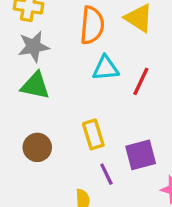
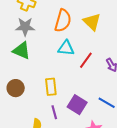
purple square: (141, 155) -> (77, 105), turned 36

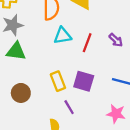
purple square: (77, 105) -> (84, 81), moved

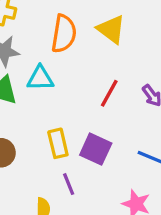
cyan triangle: (63, 36) -> (40, 78), moved

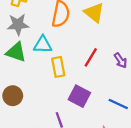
yellow rectangle: (58, 143) -> (58, 67), moved

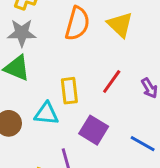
cyan triangle: (43, 45) -> (46, 114), moved

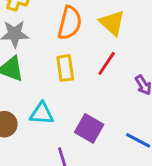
red line: (112, 81) -> (107, 63), moved
yellow rectangle: (69, 91) -> (65, 68), moved

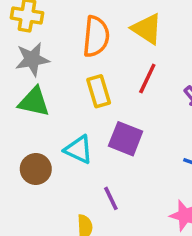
cyan triangle: (42, 113) -> (79, 150), turned 30
purple square: (89, 128) -> (126, 139), moved

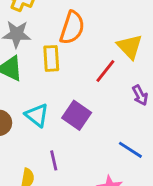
yellow triangle: (147, 29) -> (130, 47), moved
yellow rectangle: (99, 91) -> (51, 58), moved

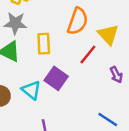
orange semicircle: (72, 28) -> (78, 21), moved
purple square: (77, 115) -> (56, 78), moved

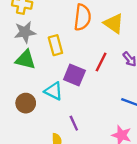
red line: (88, 54) -> (101, 62), moved

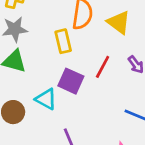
yellow rectangle: (55, 45) -> (63, 41), moved

